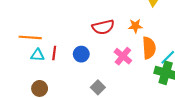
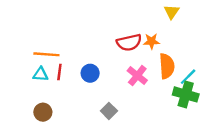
red semicircle: (103, 27) -> (129, 42), moved
orange line: (30, 37) -> (46, 54), moved

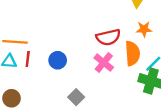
orange star: (151, 41) -> (144, 29), moved
red semicircle: (129, 42) -> (108, 37), moved

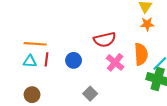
orange star: (144, 29) -> (147, 24), moved
red semicircle: (108, 37) -> (105, 40), moved

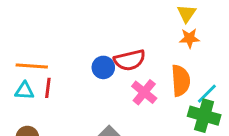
blue circle: (74, 60) -> (103, 67), moved

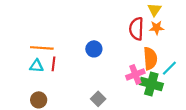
red semicircle: (130, 60) -> (136, 29), moved, turned 105
pink cross: (144, 92) -> (135, 74), moved, turned 30
green cross: (204, 116) -> (151, 84), moved

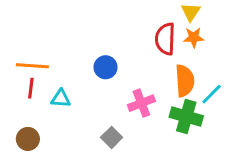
red line: (54, 64) -> (31, 88), moved
cyan triangle: (37, 66) -> (61, 99), moved
pink cross: (135, 74) -> (141, 103), moved

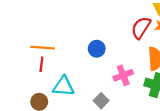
red semicircle: (165, 39) -> (141, 28), turned 30
cyan triangle: (61, 99) -> (64, 86), moved, size x1.5

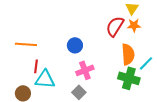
red line: (41, 64) -> (36, 66), moved
pink cross: (123, 75) -> (85, 70), moved

